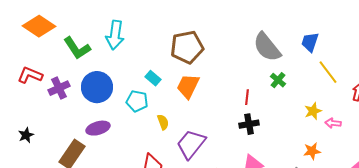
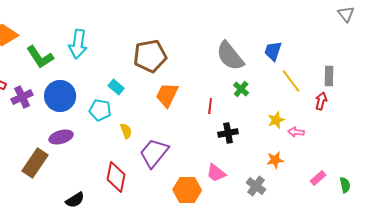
orange trapezoid: (188, 86) -> (167, 95), moved
black cross: (249, 124) -> (228, 133), moved

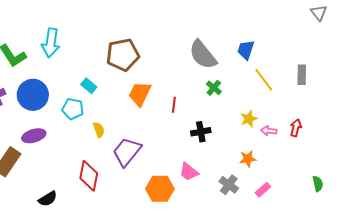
red arrow: (321, 101) -> (296, 128), moved
red line: (210, 106) -> (174, 105), moved
pink rectangle: (318, 178) -> (263, 190), moved

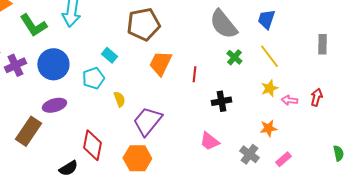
yellow line: (264, 80) -> (269, 56), moved
cyan pentagon: (73, 109) -> (93, 78), turned -30
red diamond: (89, 176) -> (92, 145), moved
orange hexagon: (160, 189) -> (137, 158), moved

